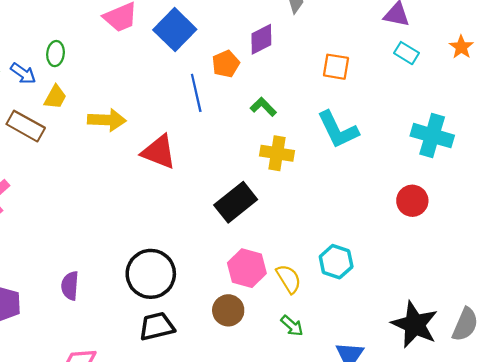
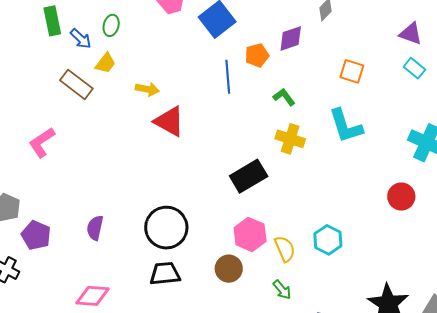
yellow arrow: (107, 120) -> (147, 89), size x0.7
red triangle: (159, 152) -> (169, 121), moved

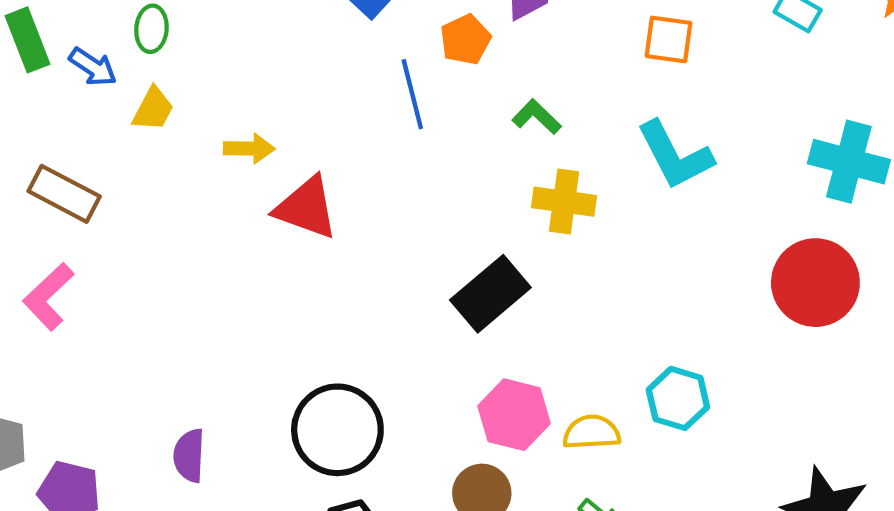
brown rectangle: (76, 84) -> (64, 194), moved
red circle: (401, 197) -> (815, 283), size x1.5
yellow semicircle: (285, 249) -> (592, 432), turned -60

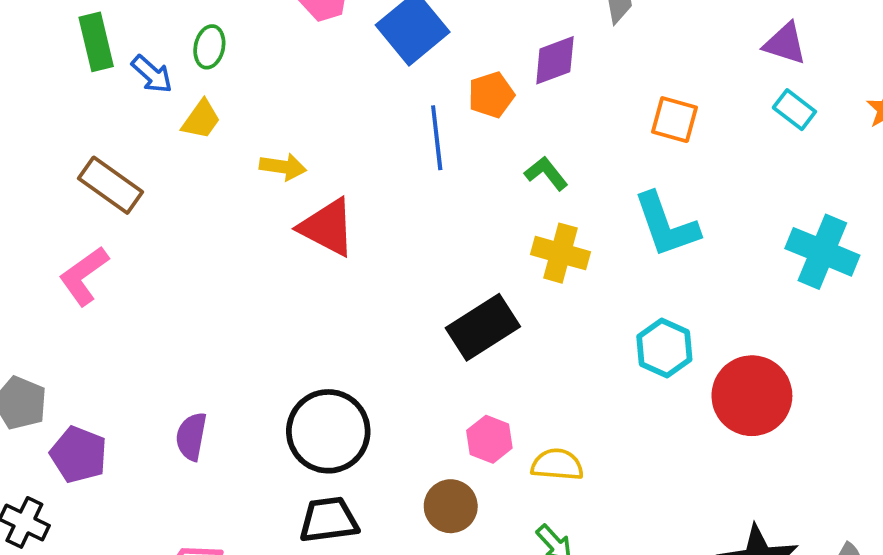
red circle: (815, 283) -> (752, 396), moved
cyan hexagon: (678, 398) -> (664, 348), moved
pink hexagon: (514, 415) -> (489, 439), size x0.7

